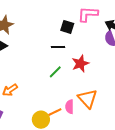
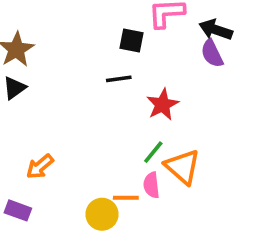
green line: (55, 72) -> (153, 152), moved
orange line: (55, 112) -> (126, 198), turned 32

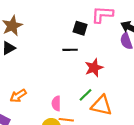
orange triangle: (183, 167) -> (101, 105), turned -35
pink semicircle: (151, 185) -> (56, 103), moved

